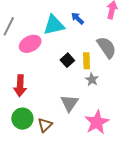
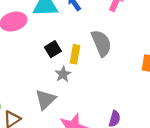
gray star: (92, 79) -> (63, 74), moved

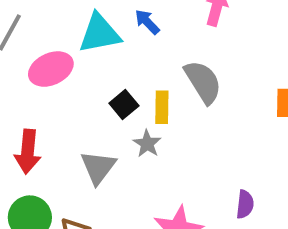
gray triangle: (45, 99) -> (98, 167), moved

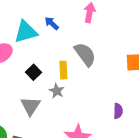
black square: (124, 105) -> (34, 72), moved
purple semicircle: (245, 204) -> (118, 111), moved

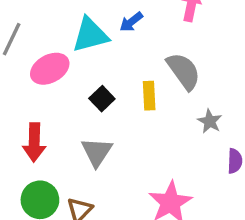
blue arrow: (52, 23) -> (131, 22), turned -80
gray star: (57, 91) -> (210, 121), moved

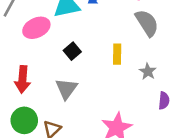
gray semicircle: (184, 71) -> (147, 23), moved
yellow rectangle: (149, 96) -> (117, 54), moved

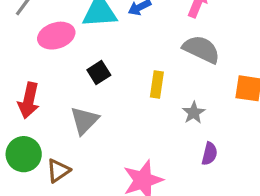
gray semicircle: (147, 23) -> (201, 49), turned -40

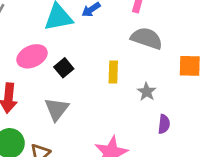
pink ellipse: (56, 36) -> (32, 56), moved

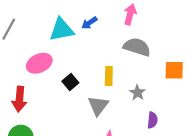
black square: (64, 68) -> (70, 82), moved
gray triangle: (57, 109) -> (98, 106), moved

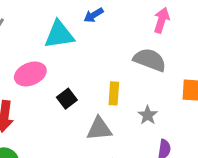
pink arrow: (130, 14) -> (162, 20), moved
blue arrow: (89, 23) -> (93, 15), moved
gray triangle: (98, 106) -> (99, 129), turned 45

